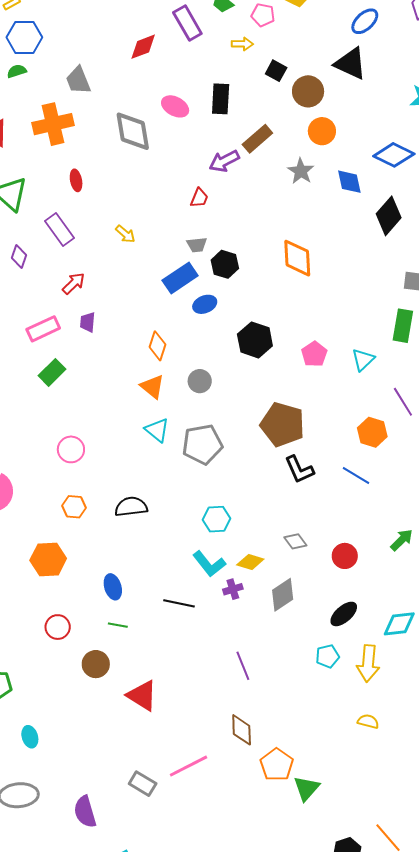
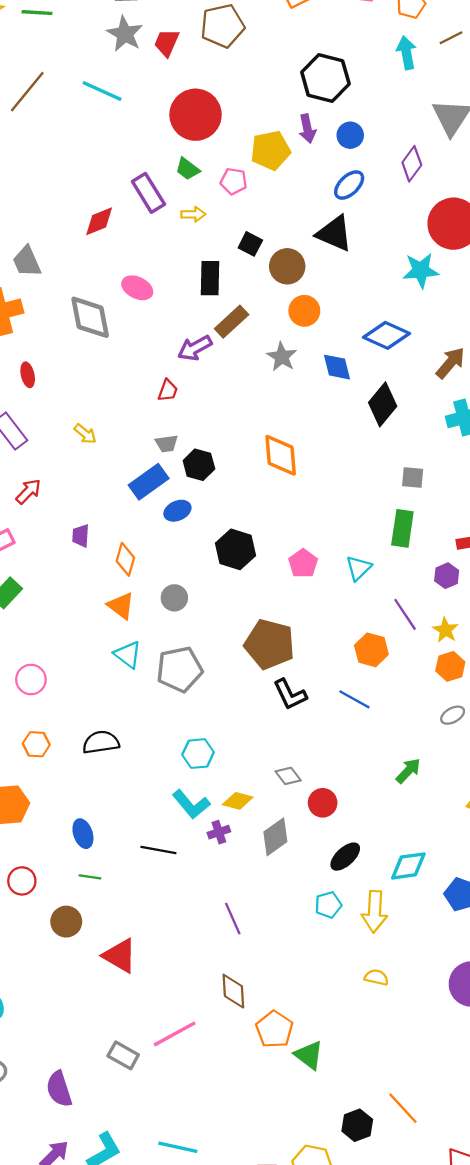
yellow arrow: (242, 44) -> (193, 214), moved
black rectangle: (221, 99) -> (210, 278), moved
purple trapezoid: (88, 322) -> (81, 536), moved
red circle: (345, 556) -> (323, 803), moved
green triangle: (307, 788) -> (309, 1055), turned -32

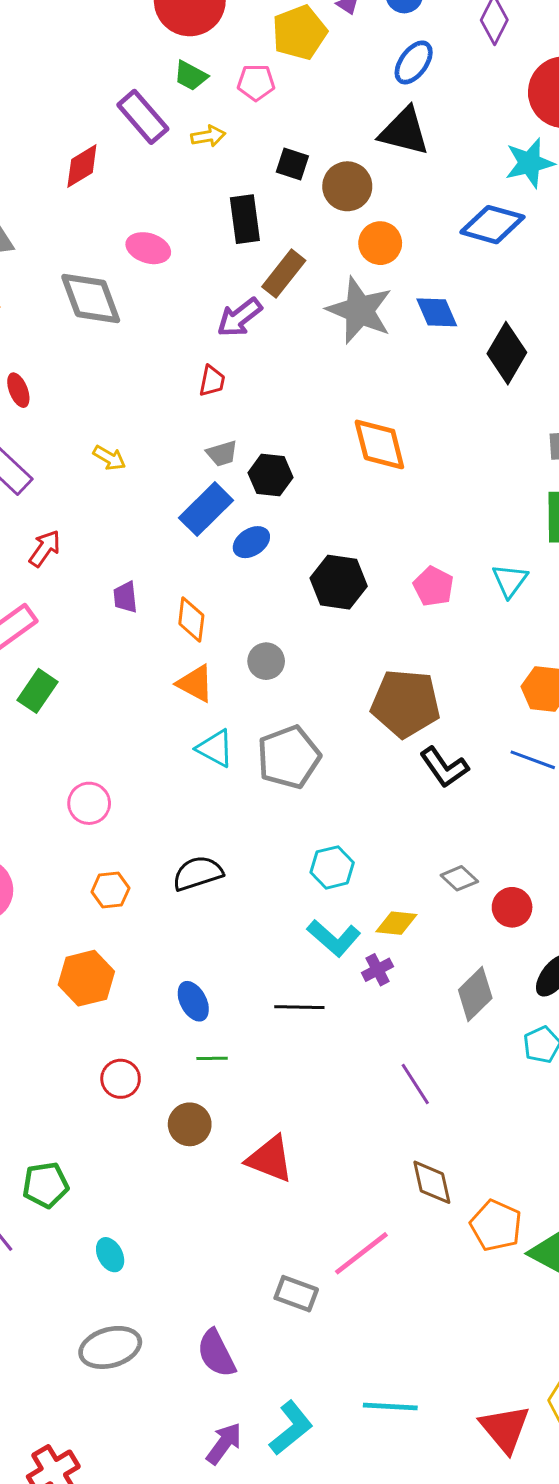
blue diamond: (386, 335) -> (492, 225), moved
gray star: (282, 357) -> (360, 310), size x1.6
gray diamond: (275, 837) -> (475, 994), moved

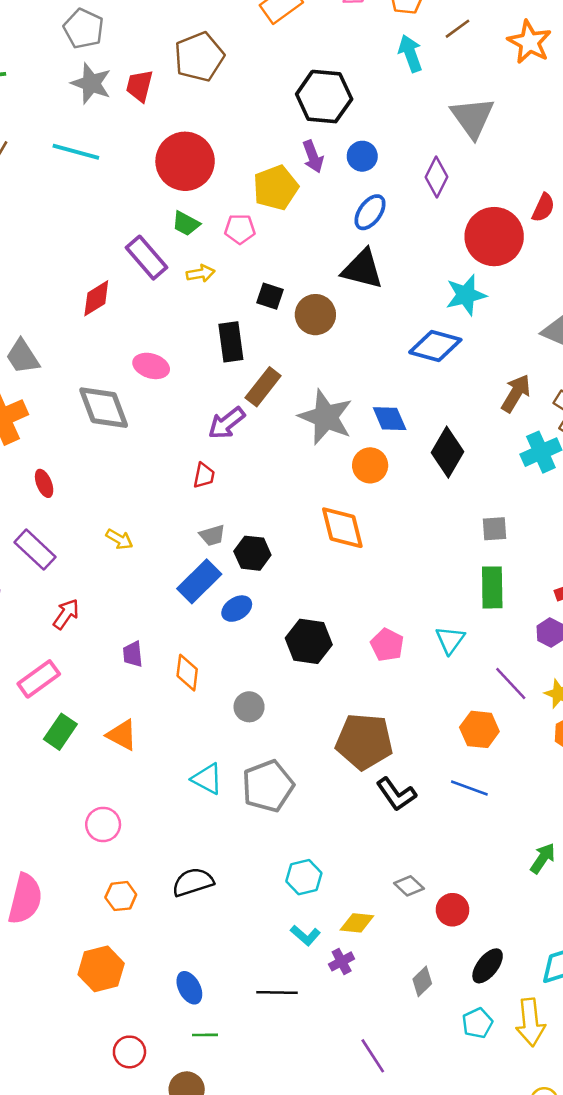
orange circle: (380, 243) -> (370, 465), moved
orange triangle: (195, 683) -> (122, 735), moved
cyan L-shape: (334, 938) -> (305, 935), size x0.7
gray diamond: (475, 994) -> (422, 981), size x0.7

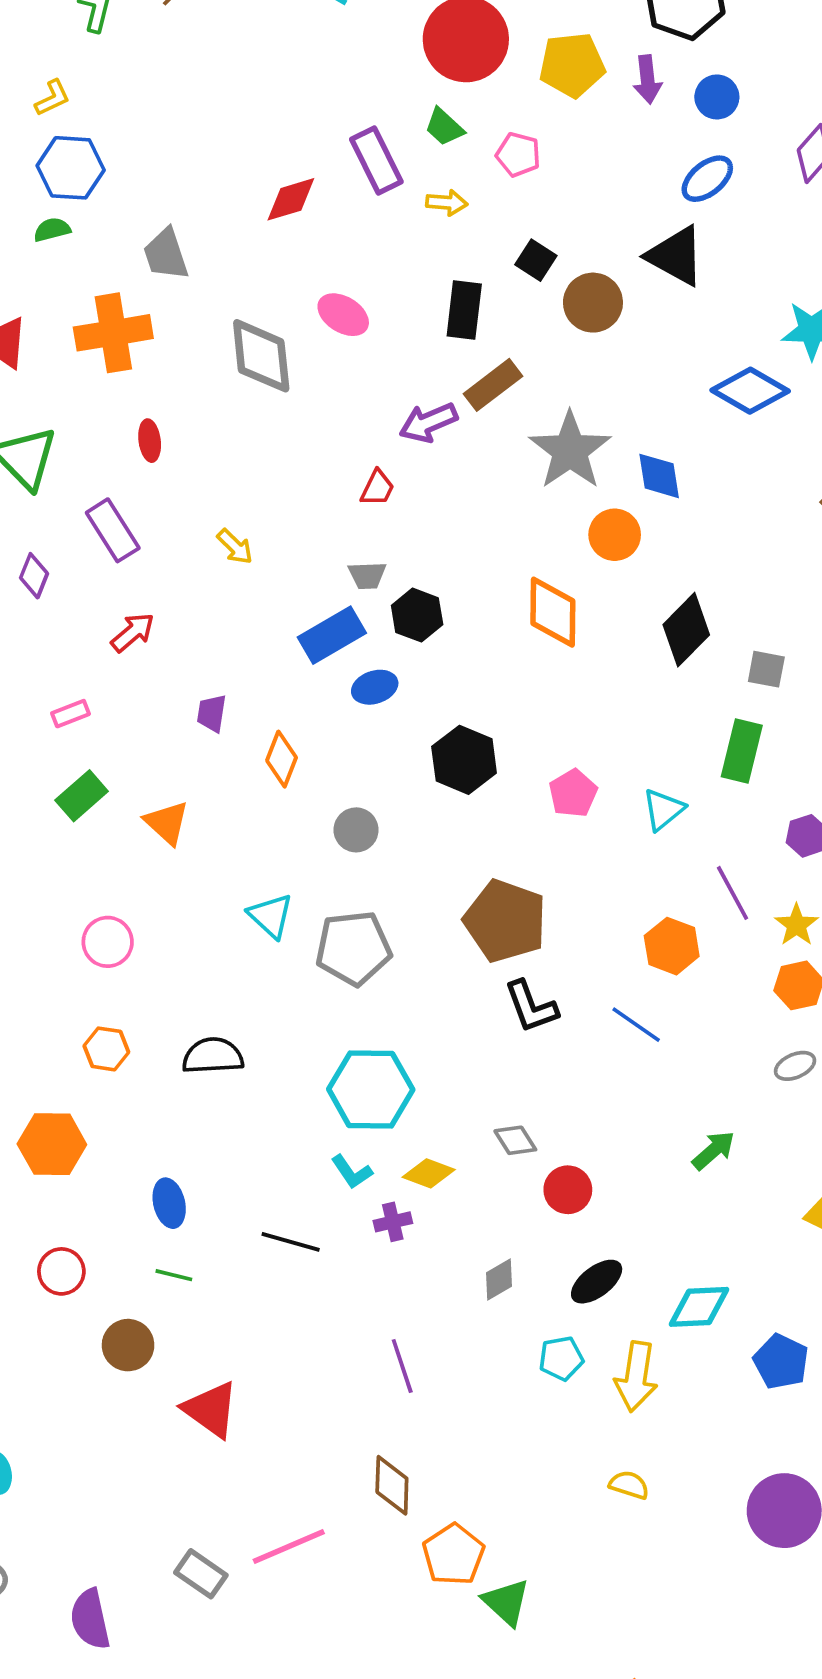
yellow pentagon: (276, 188) -> (572, 65), moved
black diamond: (447, 452) -> (686, 630), moved
pink rectangle: (39, 679) -> (70, 714), size x0.6
cyan hexagon: (304, 877) -> (371, 1089), size x1.6

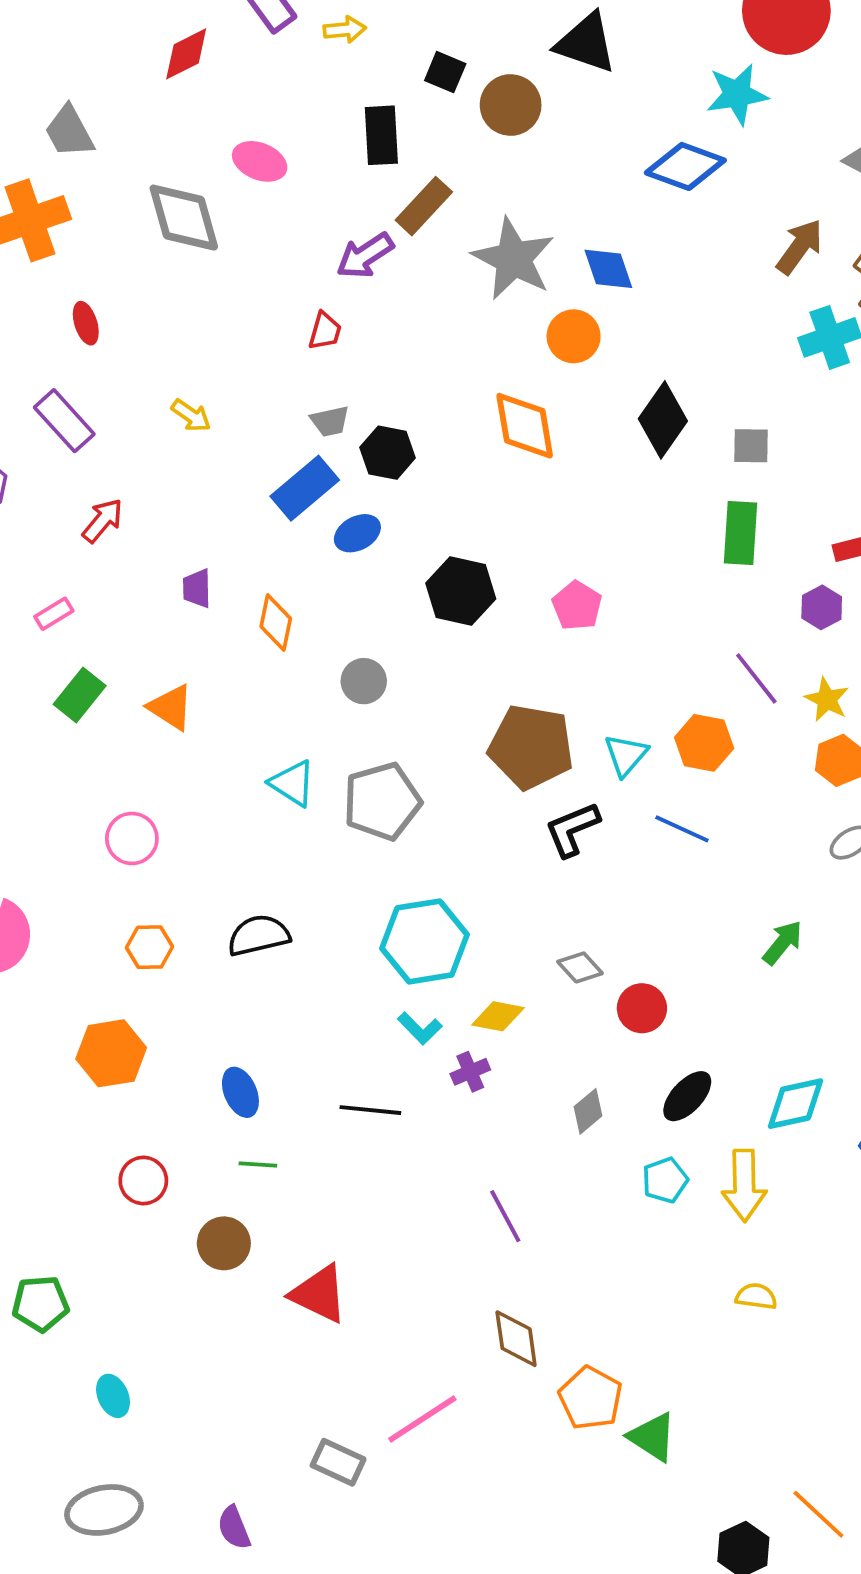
cyan triangle: (663, 810) -> (626, 755), moved
black L-shape: (531, 1007) -> (572, 829), turned 98
purple semicircle: (90, 1619) -> (234, 1528), size x0.7

